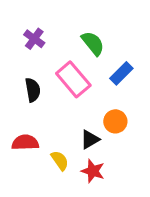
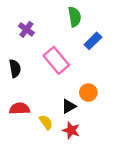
green semicircle: (93, 43) -> (75, 17), moved, turned 30
blue rectangle: (121, 73) -> (93, 41), moved
black semicircle: (33, 90) -> (15, 68), moved

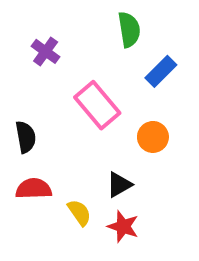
black semicircle: (15, 68) -> (26, 137), moved
orange circle: (88, 93) -> (153, 137), moved

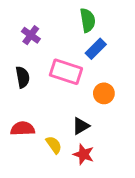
blue rectangle: (161, 71) -> (96, 49), moved
pink rectangle: (97, 105) -> (66, 72), turned -32
black semicircle: (26, 137) -> (23, 77), moved

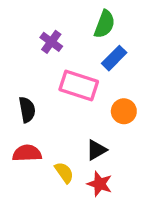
green semicircle: (88, 20) -> (104, 24), turned 30
purple cross: (31, 35) -> (51, 42), moved
black semicircle: (23, 77) -> (27, 110), moved

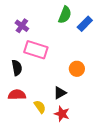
purple cross: (51, 42) -> (22, 26), moved
blue rectangle: (114, 58) -> (85, 24), moved
pink rectangle: (79, 85) -> (36, 50), moved

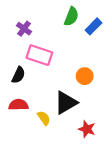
black semicircle: (17, 68) -> (18, 75), turned 35
black triangle: (60, 93) -> (66, 103), size x1.6
red star: (62, 114) -> (87, 129), moved

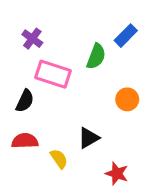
green semicircle: (71, 16) -> (96, 56), moved
orange circle: (85, 76) -> (127, 99), moved
black triangle: (66, 103) -> (89, 138), size x0.7

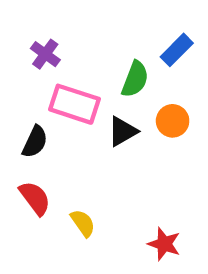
orange circle: (127, 99) -> (173, 121), moved
black triangle: (89, 138) -> (123, 131), moved
red semicircle: (25, 141) -> (35, 198), turned 55

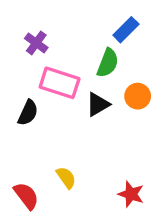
blue rectangle: (177, 50) -> (126, 30), moved
red semicircle: (35, 198) -> (26, 196), moved

